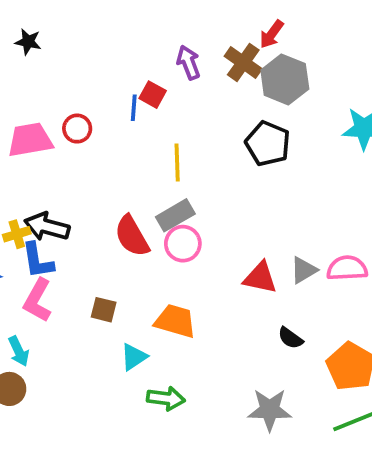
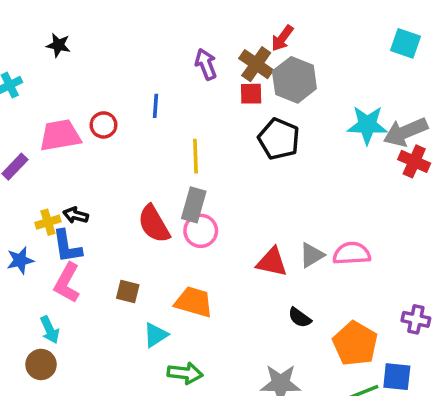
red square: (153, 95) -> (251, 94), moved, turned -30
gray rectangle: (175, 215) -> (194, 205), turned -44
black arrow: (47, 227) -> (76, 215), size x0.6

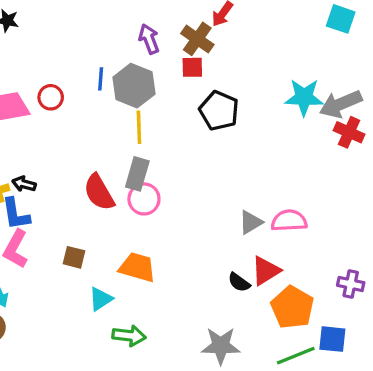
gray hexagon: (294, 80) -> (134, 86), moved
red triangle: (272, 262) -> (266, 271), moved, turned -44

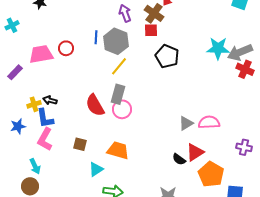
yellow line: (139, 127) -> (119, 66), turned 42
purple cross: (351, 284) -> (244, 147), moved

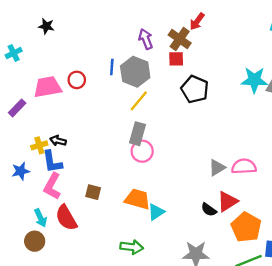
red semicircle: (95, 105) -> (66, 218), moved
cyan triangle: (96, 169) -> (156, 212), moved

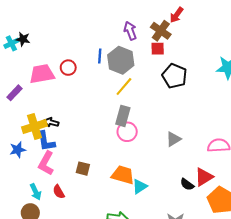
black star: (46, 26) -> (23, 39), moved
yellow cross: (39, 145) -> (35, 126), size x1.6
gray triangle: (217, 168) -> (173, 139), moved
red semicircle: (66, 218) -> (59, 192), size x0.6

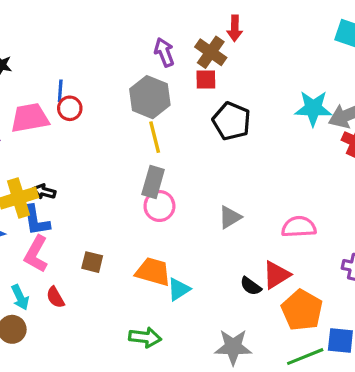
red arrow: (177, 15) -> (235, 28), turned -35
blue line: (100, 56) -> (60, 91), moved
yellow line: (124, 87) -> (155, 137), turned -54

